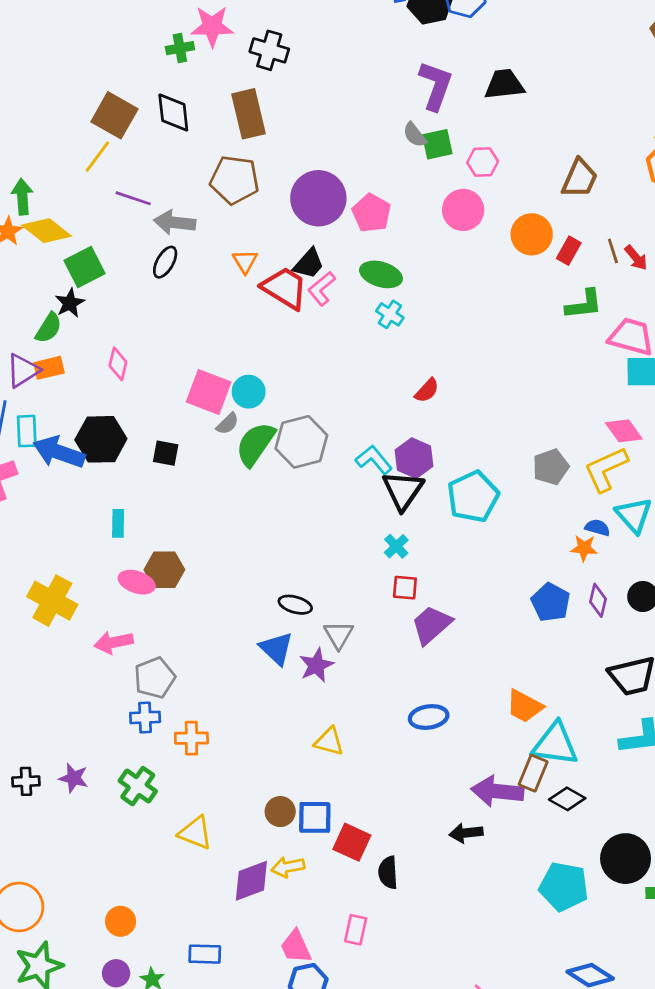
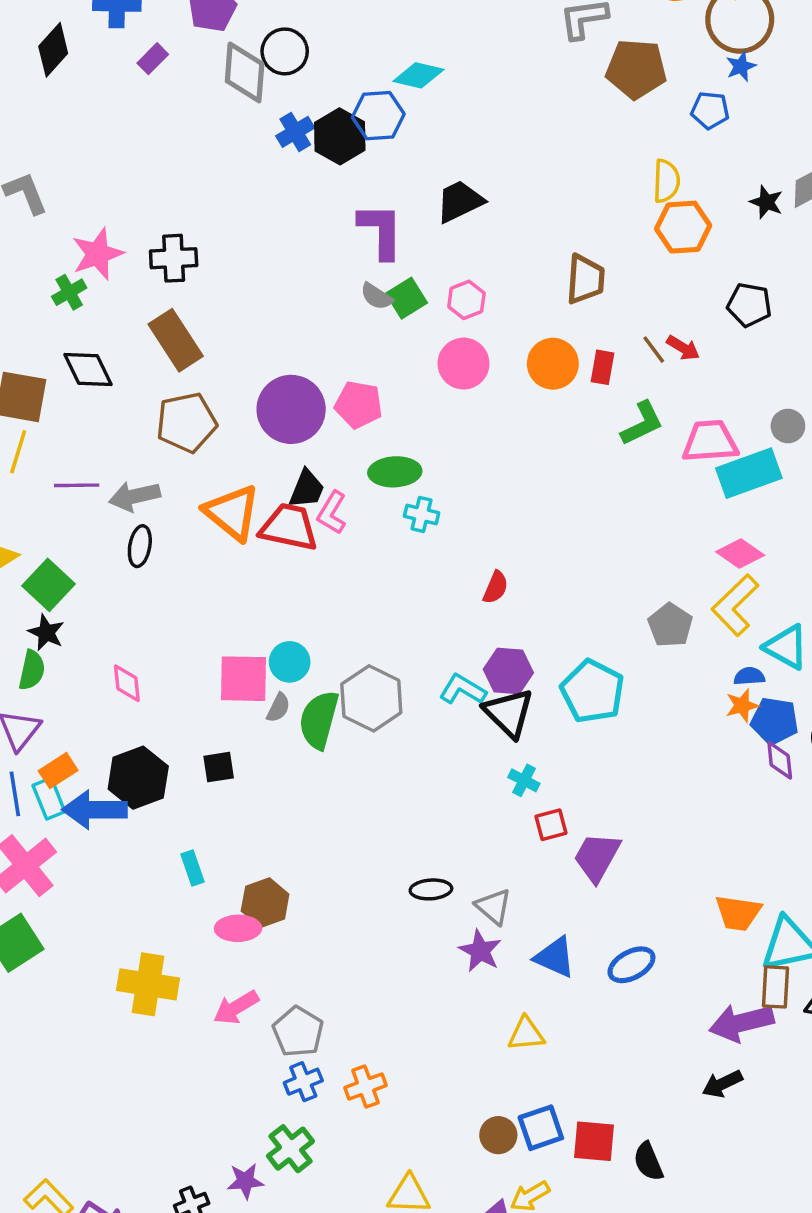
orange triangle: (245, 261) -> (232, 513), size x1.8
orange rectangle: (49, 368) -> (58, 771), moved
blue pentagon: (551, 602) -> (775, 721), moved
blue triangle: (276, 648) -> (555, 957), moved
green cross: (138, 786) -> (290, 1149), moved, turned 36

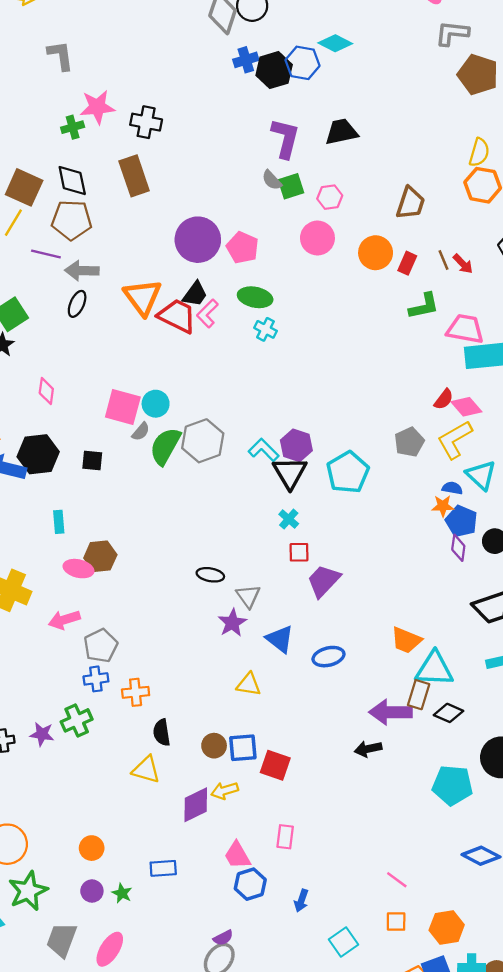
brown pentagon: (186, 422) -> (72, 220), moved
red semicircle: (496, 587) -> (444, 399), moved
black semicircle: (648, 1162) -> (162, 733), moved

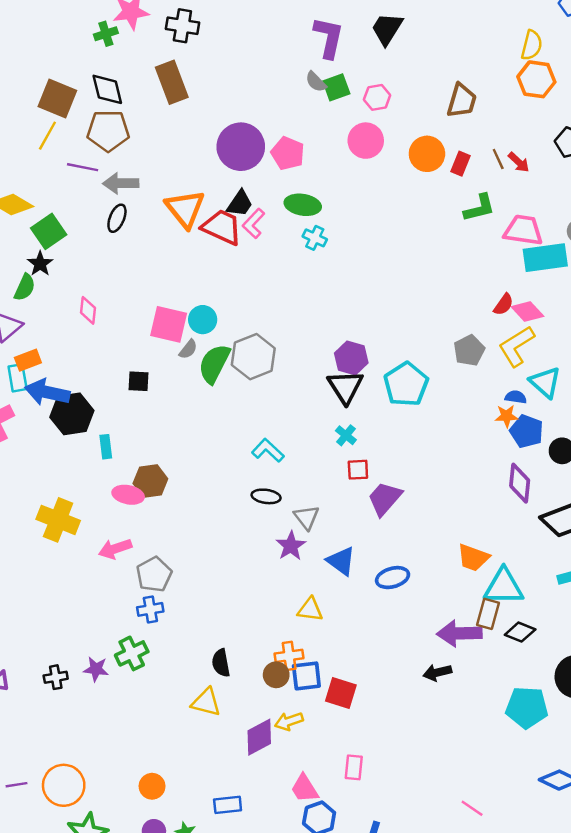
black trapezoid: (341, 132) -> (387, 29), turned -44
cyan L-shape: (264, 450) -> (268, 450), moved
black hexagon: (38, 454) -> (72, 414), moved
purple diamond: (458, 548) -> (520, 483), moved, size x1.4
orange cross: (136, 692) -> (289, 656), moved

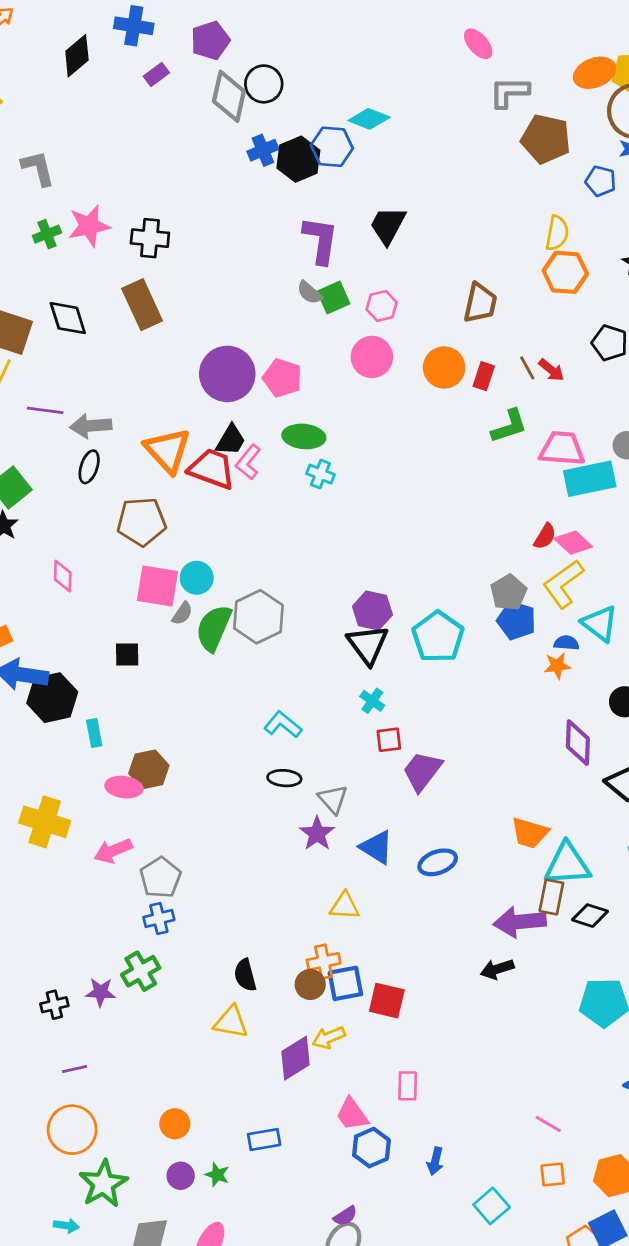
green cross: (106, 34) -> (47, 234), moved
brown pentagon: (108, 131) -> (141, 522), moved
blue pentagon: (527, 431) -> (516, 620), moved
purple line: (16, 785) -> (75, 1069), moved

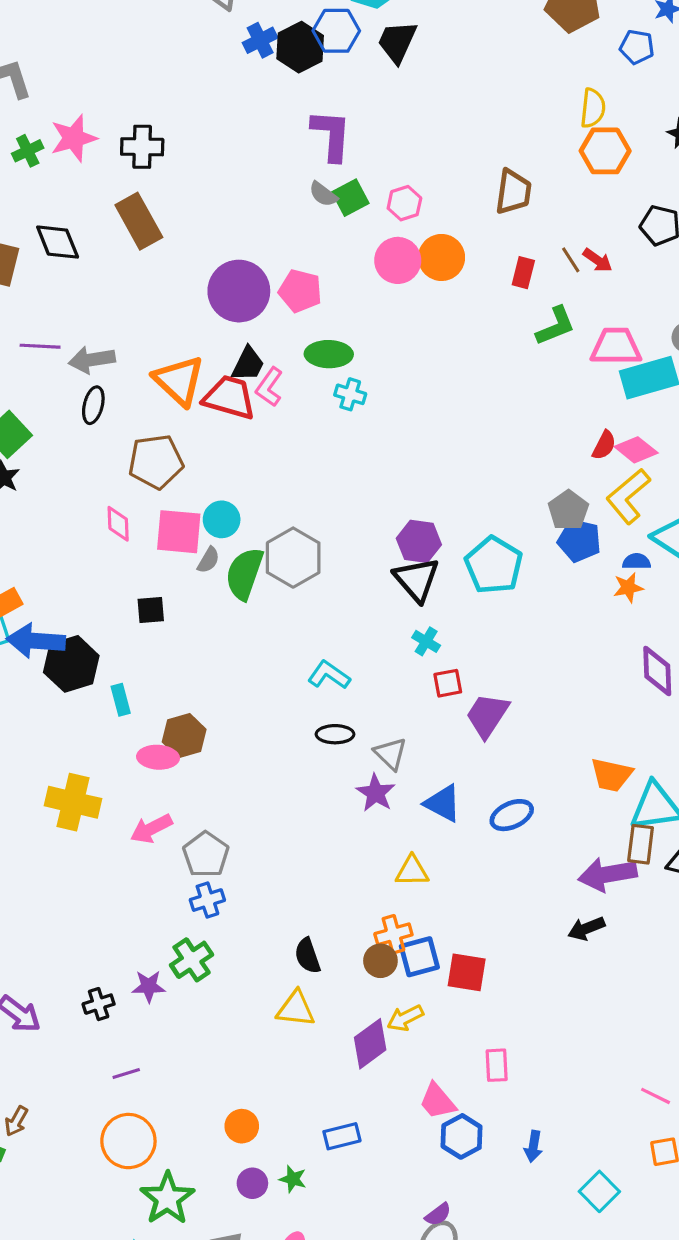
black trapezoid: (388, 225) -> (397, 42), moved
orange circle: (444, 367) -> (441, 257), moved
pink diamond: (63, 576) -> (118, 524), moved

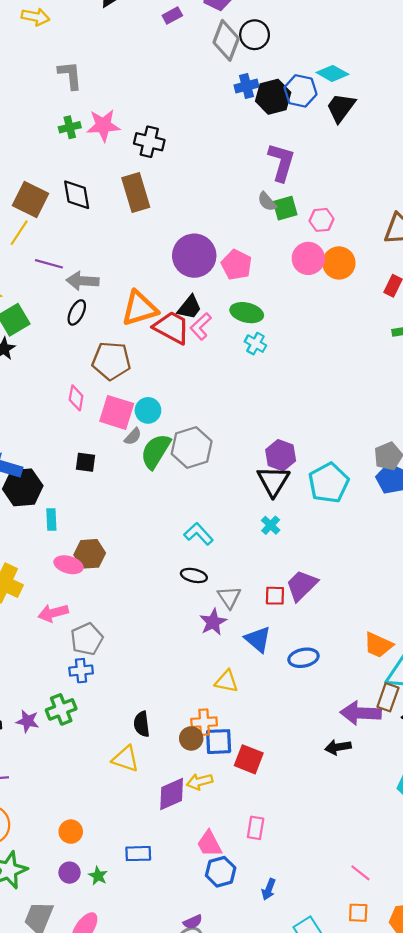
orange triangle: (179, 381) -> (139, 308), turned 48
red square: (448, 683) -> (275, 596), moved

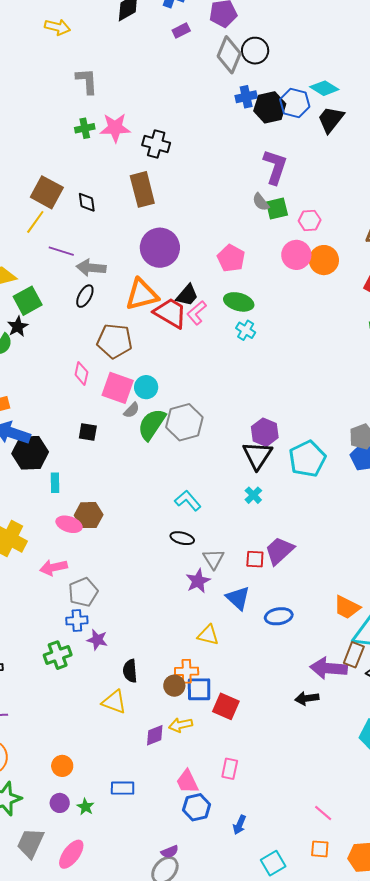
black diamond: (77, 195) -> (87, 202), moved, size x0.7
purple circle: (194, 256) -> (160, 248), moved
purple star: (28, 721) -> (97, 640), moved
purple diamond: (172, 794) -> (155, 735), size x0.7

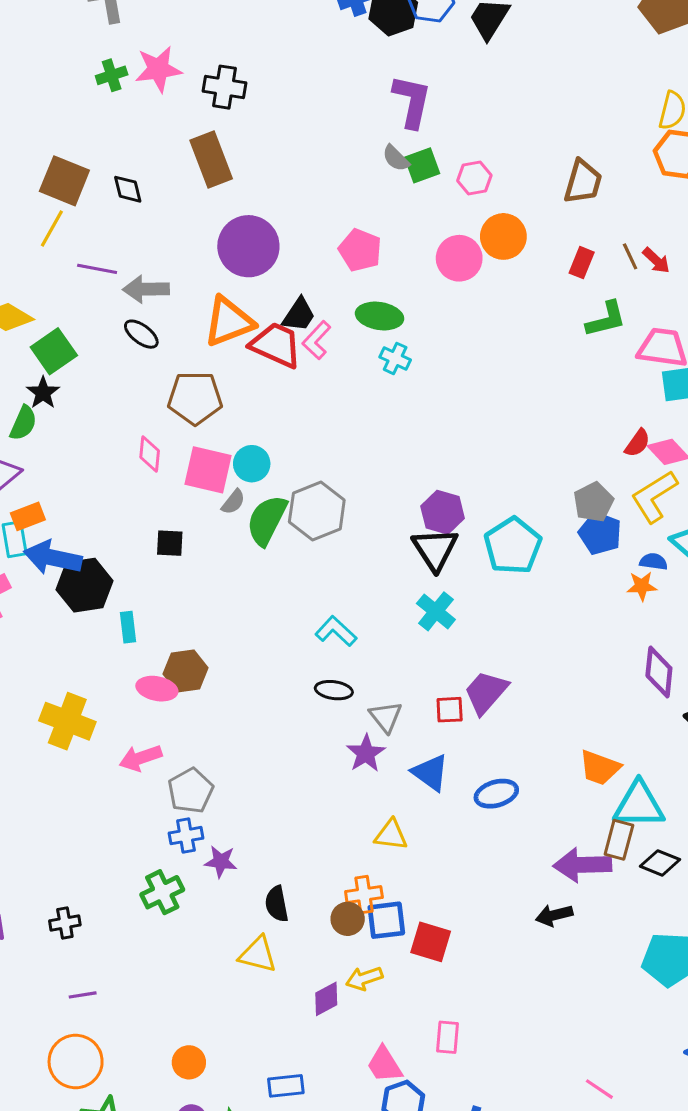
pink circle: (296, 255) -> (459, 258), moved
black ellipse: (85, 296) -> (141, 334), turned -75
cyan cross: (253, 495) -> (436, 611), size x1.4

